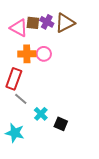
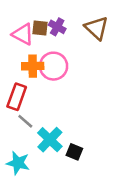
brown triangle: (65, 23) -> (96, 28), moved, turned -50
pink circle: (44, 54) -> (54, 66), size x1.5
cyan cross: (41, 114) -> (50, 140), size x1.5

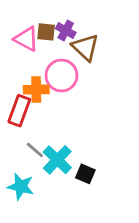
brown triangle: (96, 28) -> (85, 47), moved
orange cross: (33, 66) -> (36, 90), moved
gray line: (25, 121) -> (35, 150), moved

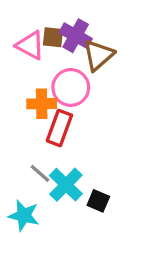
purple cross: (66, 31) -> (76, 36), size x1.4
brown triangle: (85, 47) -> (98, 55), turned 36
red rectangle: (19, 111) -> (59, 128), moved

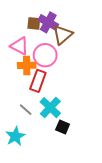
pink triangle: (30, 45) -> (19, 46), moved
cyan cross: (66, 185) -> (50, 108), moved
cyan star: (24, 215) -> (15, 136), turned 30

